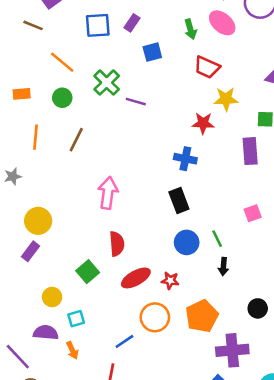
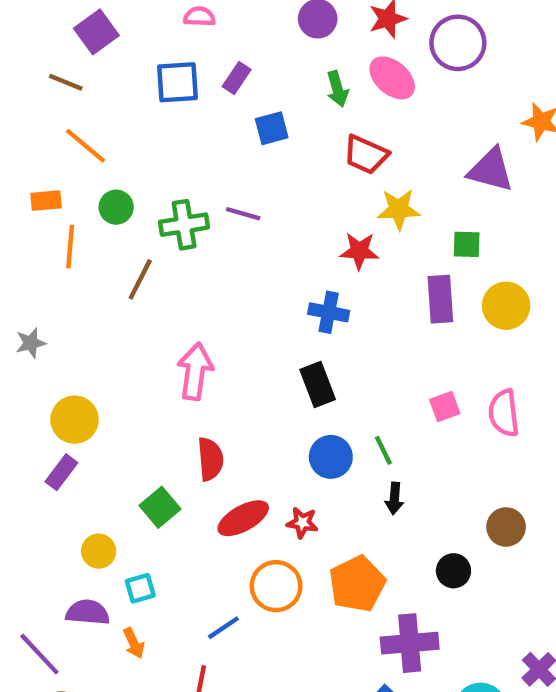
orange line: (62, 62) -> (85, 146), moved
green cross: (107, 83) -> (184, 225), moved, turned 36
orange line: (36, 137) -> (70, 247), moved

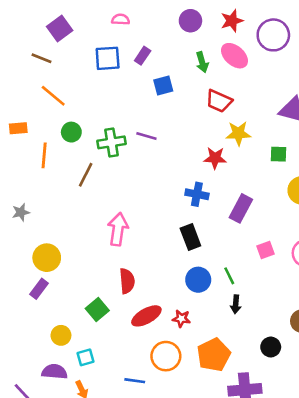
orange rectangle: (46, 201) -> (18, 128), moved
purple rectangle: (440, 299) -> (241, 208), moved, turned 32
blue line: (223, 628) -> (135, 381), turned 42

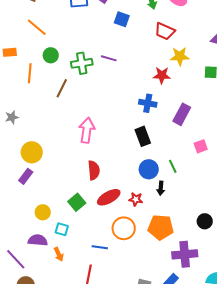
blue square: (163, 85) -> (122, 19), turned 35
black arrow: (236, 304) -> (161, 188), moved
green square: (97, 309) -> (77, 202), moved
orange pentagon: (214, 355) -> (161, 227), turned 30
cyan square: (86, 357) -> (62, 229), turned 32

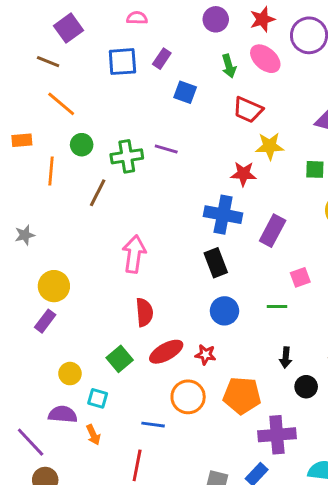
blue cross: (148, 103) -> (223, 215), size x1.4
green line: (173, 166) -> (277, 306), moved, turned -64
black arrow: (161, 188) -> (286, 358), moved

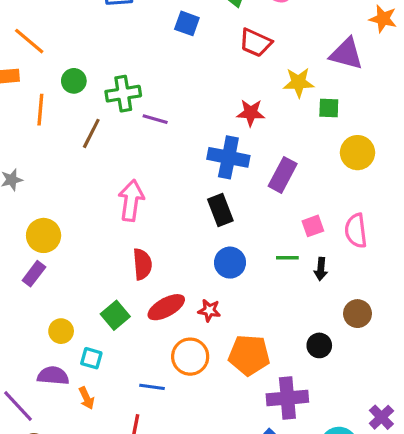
orange line: (61, 104) -> (29, 41), moved
yellow star: (270, 146) -> (299, 82), moved
purple line: (166, 149) -> (155, 119), moved
black arrow: (286, 358) -> (321, 269), moved

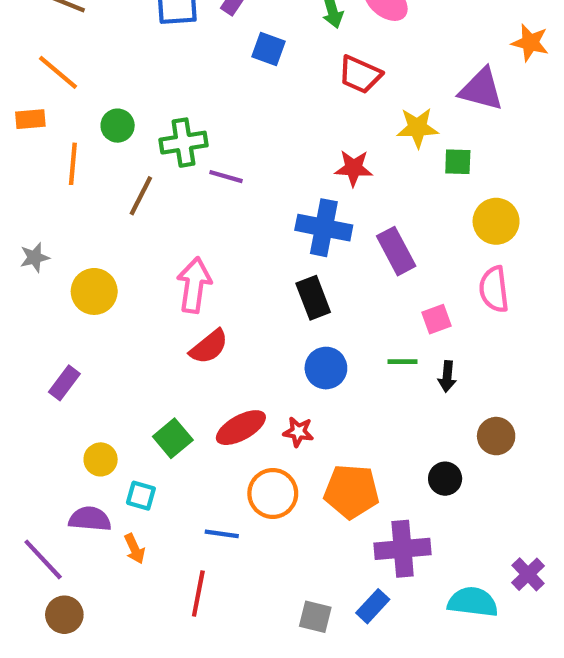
purple rectangle: (283, 175) -> (396, 251), turned -56
pink semicircle: (356, 231) -> (494, 289), moved
yellow circle: (44, 235) -> (94, 291), moved
red semicircle: (142, 264) -> (209, 347), moved, turned 56

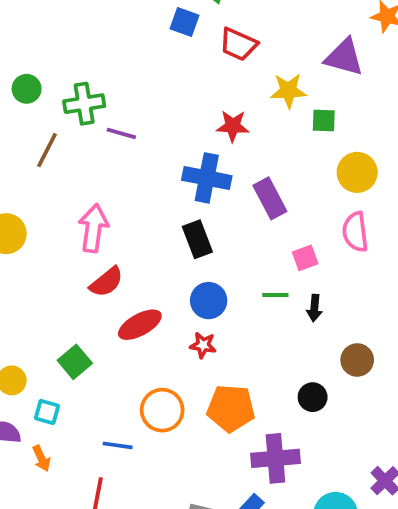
blue square: (269, 49) -> (184, 22), moved
red ellipse: (241, 428) -> (140, 325), moved
red star: (298, 432) -> (203, 345), moved

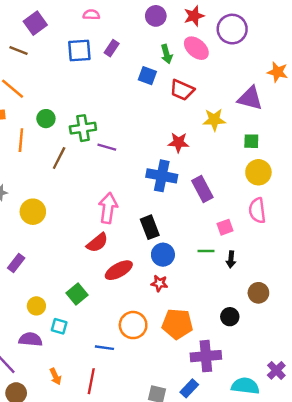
green square: (324, 120) -> (251, 141), moved
pink arrow: (93, 228) -> (108, 208), moved
black rectangle: (197, 239) -> (150, 227), moved
orange arrow: (41, 458) -> (56, 376), moved

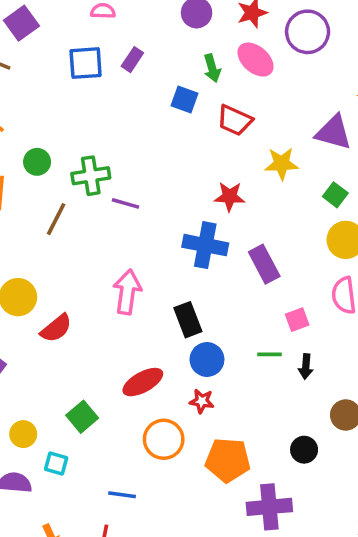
green square: (251, 141) -> (335, 195), turned 35
red semicircle: (97, 243) -> (56, 328), moved
orange circle: (133, 325) -> (164, 439), moved

